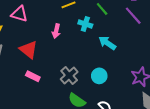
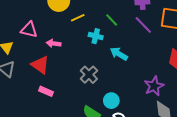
pink arrow: (56, 31) -> (54, 43), moved, turned 88
gray cross: (69, 76) -> (89, 75), moved
cyan circle: (99, 76) -> (111, 101), moved

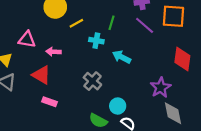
green line: (112, 20) -> (112, 23), turned 64

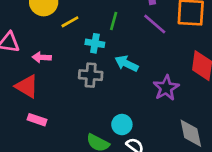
gray cross: (92, 81) -> (91, 75), moved, turned -36
purple star: (161, 87) -> (166, 88), moved

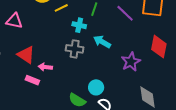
pink arrow: (42, 57) -> (45, 67), moved

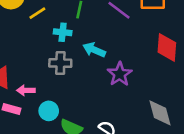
purple star: (131, 62) -> (120, 74), moved
cyan circle: (96, 87) -> (49, 111), moved

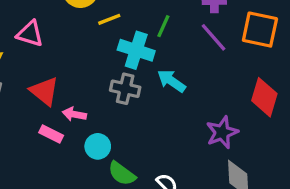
cyan cross: (63, 32) -> (136, 50), size x1.5
purple star: (120, 74) -> (222, 132), moved

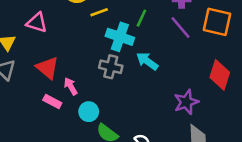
pink arrow: (74, 114) -> (71, 86), turned 48

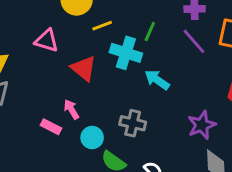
pink triangle: (37, 23) -> (47, 41), moved
gray cross: (111, 67) -> (133, 123), moved
red triangle: (48, 68) -> (84, 68), moved

